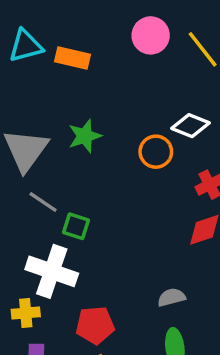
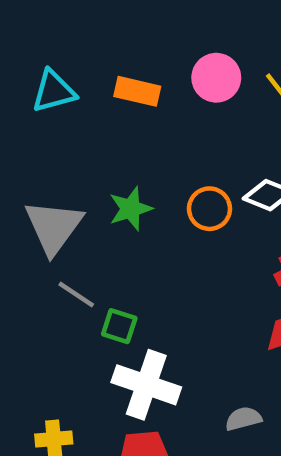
orange rectangle: (73, 58) -> (137, 91), moved
orange circle: (156, 152) -> (209, 209), moved
white cross: (52, 271) -> (146, 385), moved

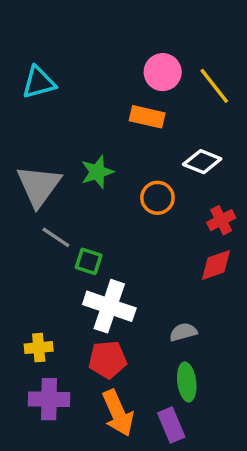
orange rectangle: (137, 91) -> (147, 117), moved
orange circle: (209, 209) -> (157, 198), moved

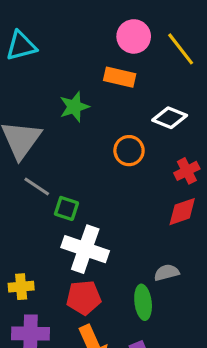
green star: (97, 172) -> (74, 107), moved
gray semicircle: (183, 332) -> (167, 273), moved
green ellipse: (187, 382) -> (143, 302), moved

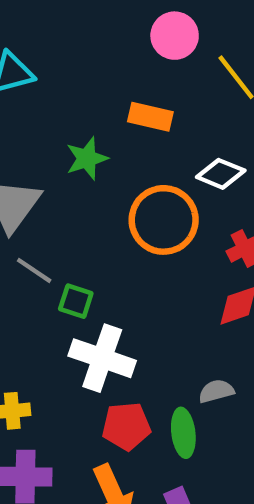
pink circle: (134, 36) -> (175, 36), moved
orange circle: (129, 151) -> (164, 220), size x1.6
red pentagon: (84, 298) -> (126, 426), moved

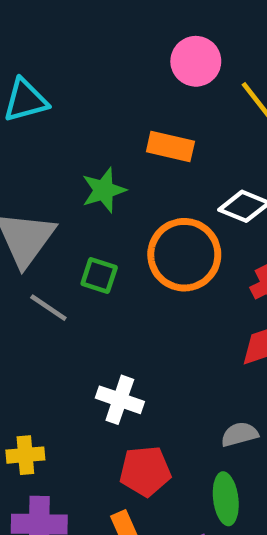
green square: (76, 301) -> (99, 275), moved
white cross: (102, 358) -> (120, 400), size x0.7
green ellipse: (183, 433) -> (226, 499), moved

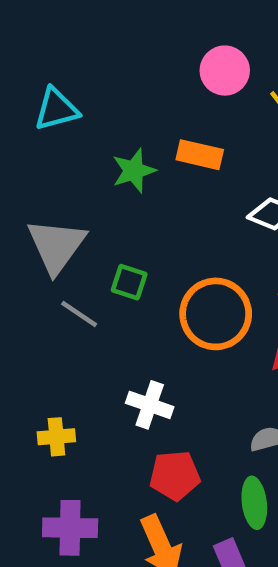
green star: (104, 190) -> (134, 171), moved
orange circle: (184, 255) -> (216, 314), moved
yellow cross: (25, 455) -> (56, 437), moved

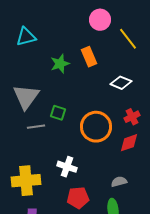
orange rectangle: (200, 155) -> (89, 57), turned 54
gray line: (79, 314) -> (36, 127), turned -42
yellow cross: (56, 437) -> (26, 181), size x1.8

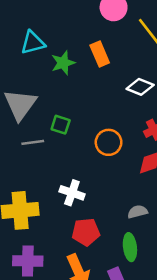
cyan triangle: (26, 37) -> (33, 43), moved
orange circle: (96, 127) -> (109, 142), size x0.7

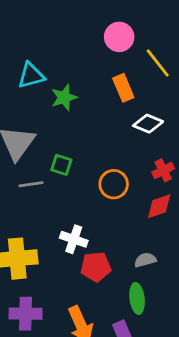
orange rectangle: (100, 54) -> (123, 88), moved
red pentagon: (86, 232) -> (96, 267), moved

